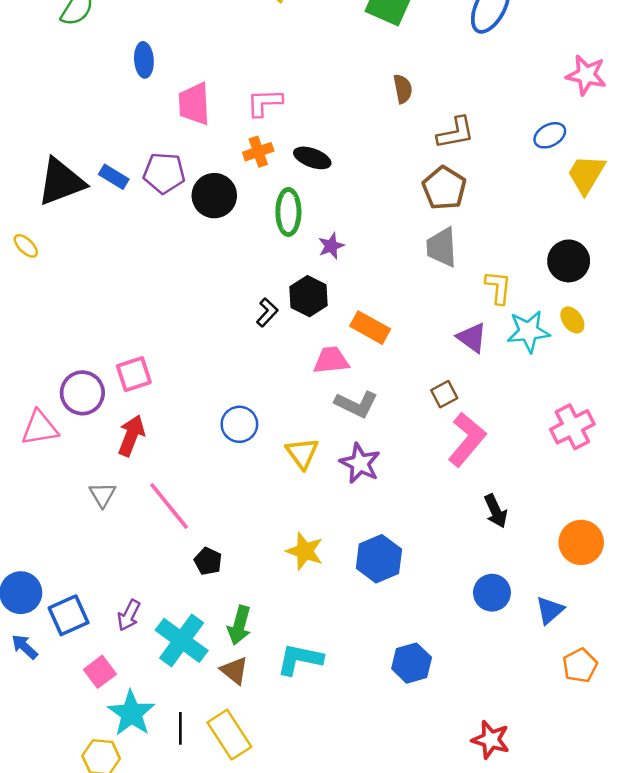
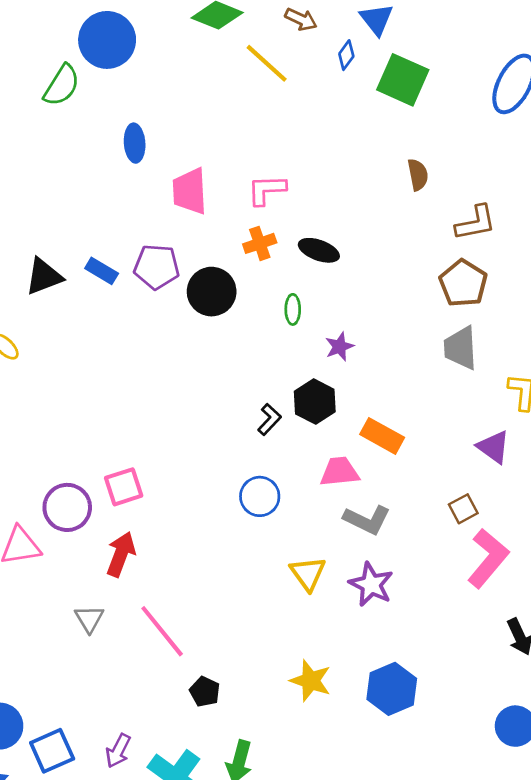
black triangle: (61, 182) -> (44, 276), size x0.7
green ellipse: (288, 212) -> (293, 309), size x0.6
blue circle: (239, 424) -> (260, 496), moved

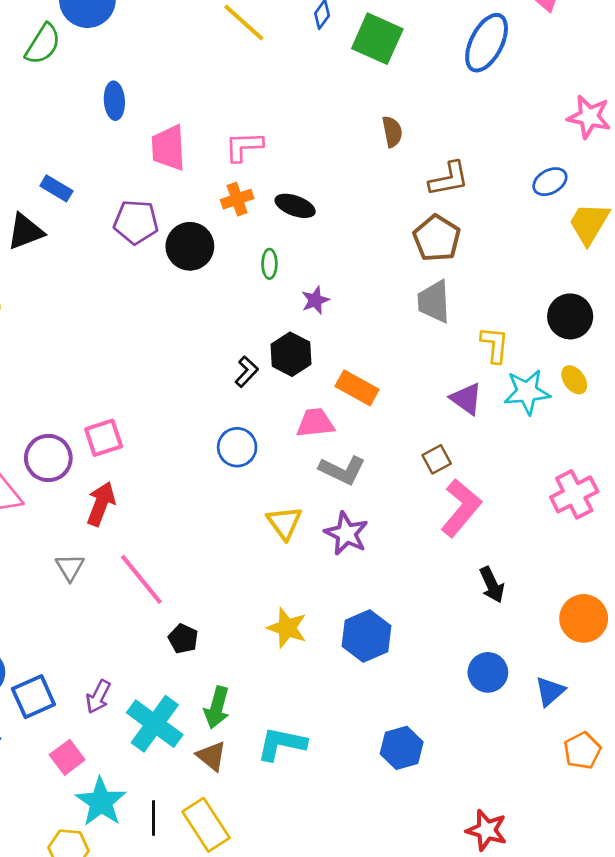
blue rectangle: (102, 271) -> (56, 188), moved

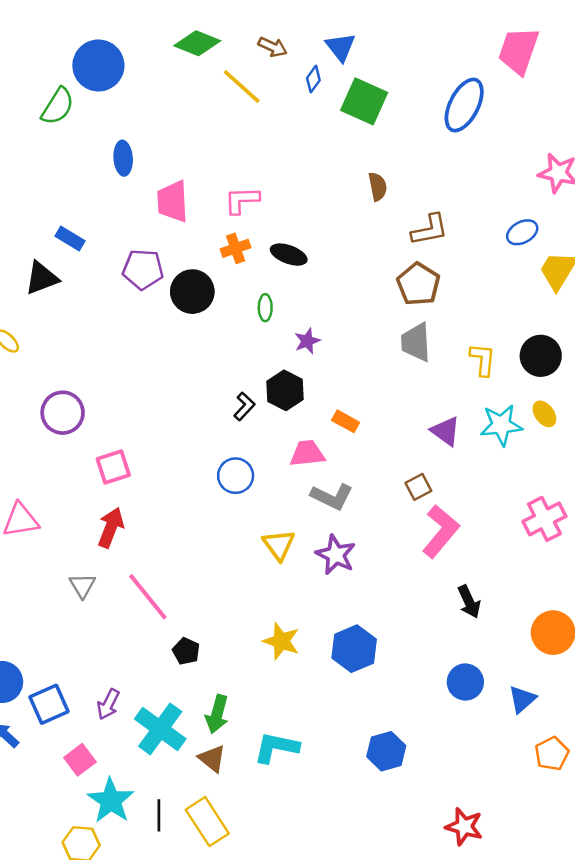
yellow L-shape: (495, 345) -> (483, 360), moved
orange rectangle: (357, 388) -> (346, 421), size x0.7
purple circle: (48, 458) -> (63, 413), moved

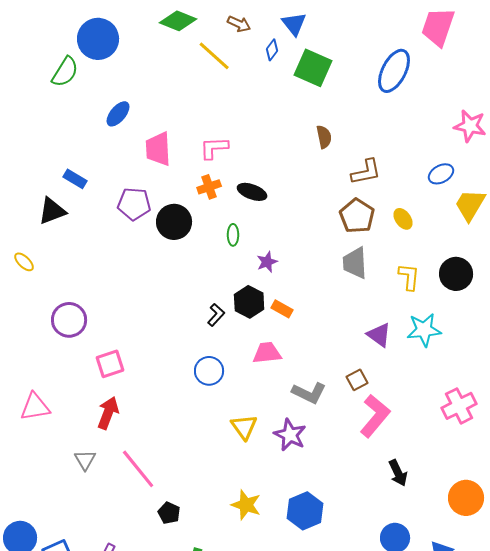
blue ellipse: (123, 158) -> (118, 114), turned 44
yellow ellipse: (544, 414) -> (403, 219), moved
orange rectangle: (346, 421) -> (282, 309), moved
gray L-shape: (332, 497) -> (309, 393), moved

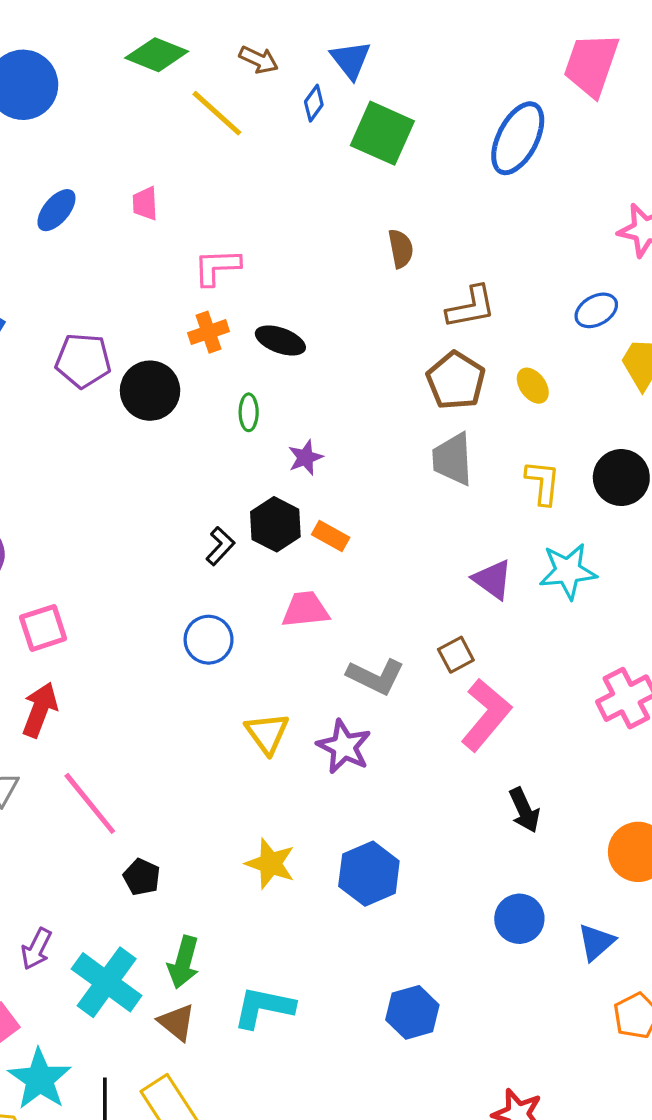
pink trapezoid: (158, 149) -> (145, 203), moved, size x0.6

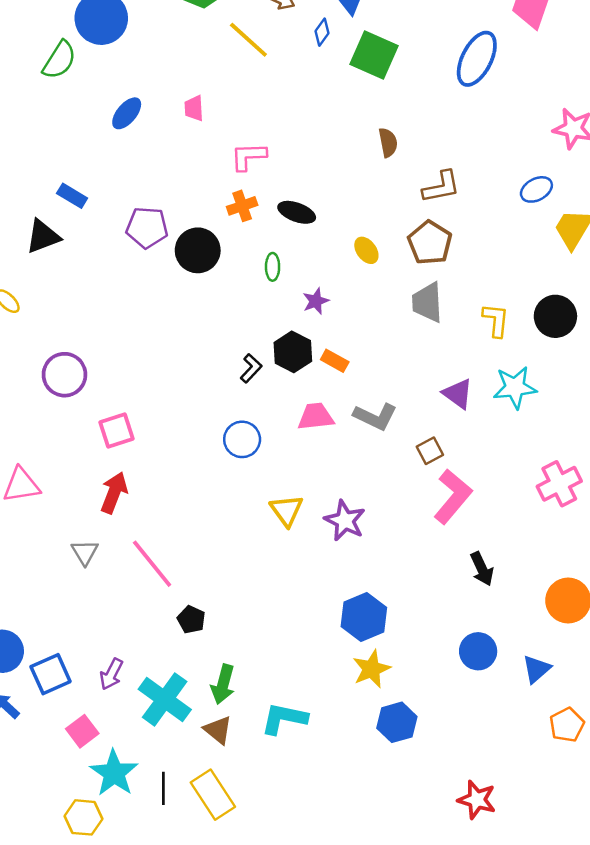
yellow ellipse: (533, 386) -> (366, 250), moved
gray L-shape: (376, 676) -> (375, 417), moved
yellow star: (270, 864) -> (372, 669), moved, turned 30

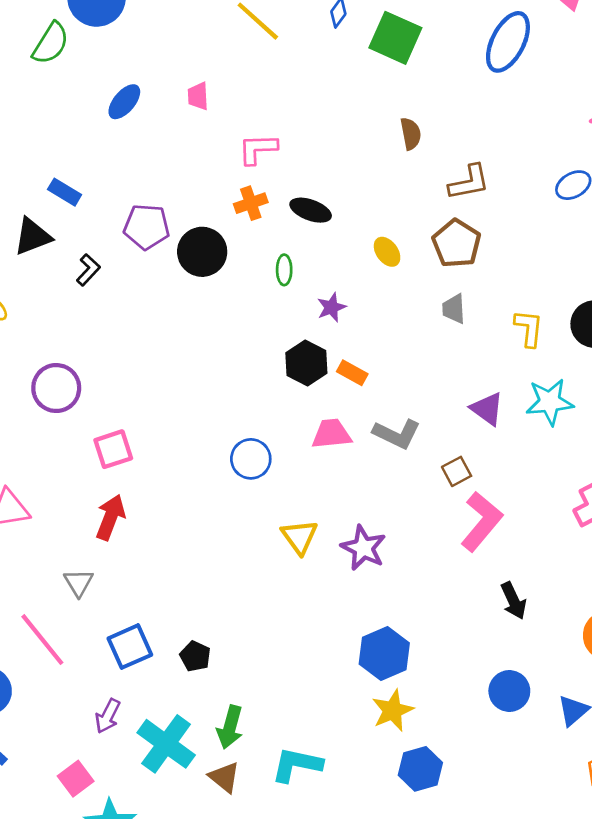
gray trapezoid: (427, 302) -> (454, 309), size x0.7
black L-shape: (251, 368) -> (88, 270), moved
pink line: (152, 564) -> (42, 640), moved
blue square: (51, 674) -> (130, 647), moved

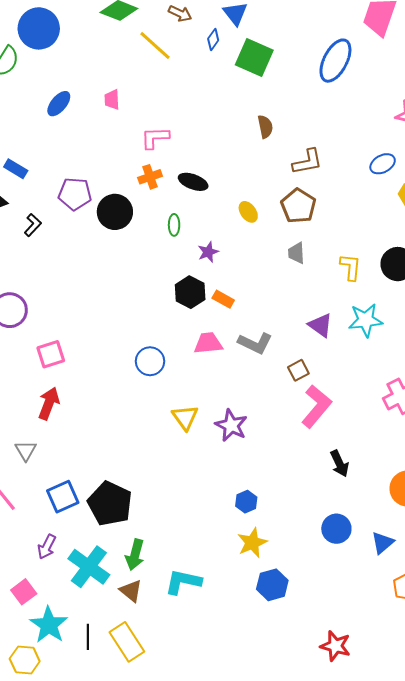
blue hexagon: (384, 653) -> (246, 502), size x0.6
black pentagon: (195, 656) -> (110, 504), size x2.0

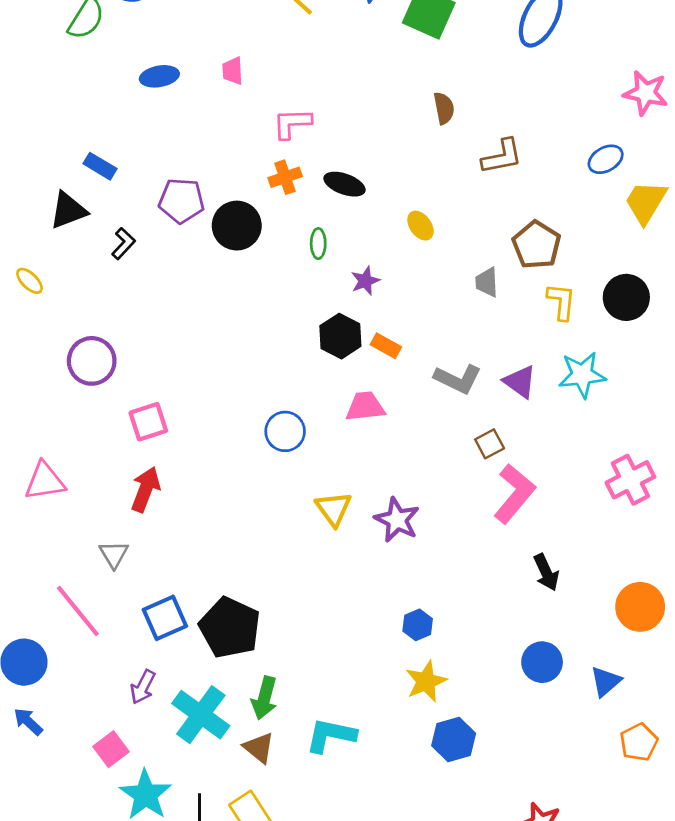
blue ellipse: (59, 104) -> (159, 76), turned 40
brown pentagon: (298, 206) -> (537, 245), moved
gray L-shape: (255, 343) -> (458, 379), moved

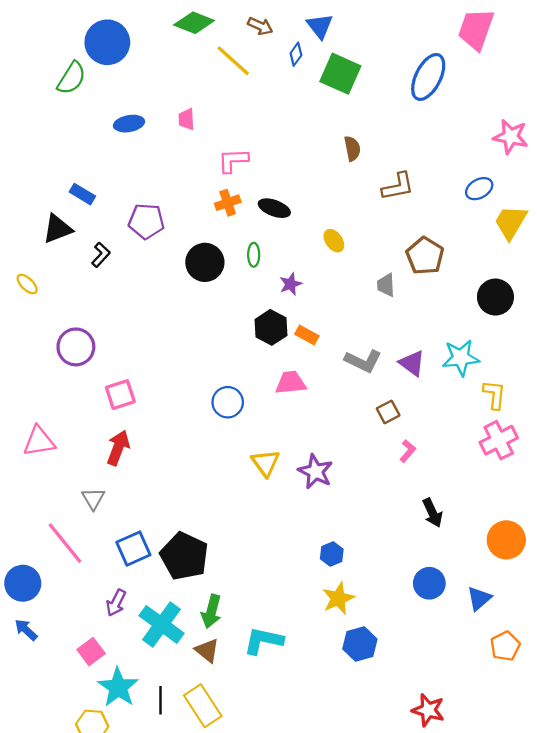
black circle: (237, 226) -> (205, 262), moved
yellow L-shape: (561, 302) -> (494, 395), moved
pink L-shape: (514, 494) -> (408, 451), size x0.5

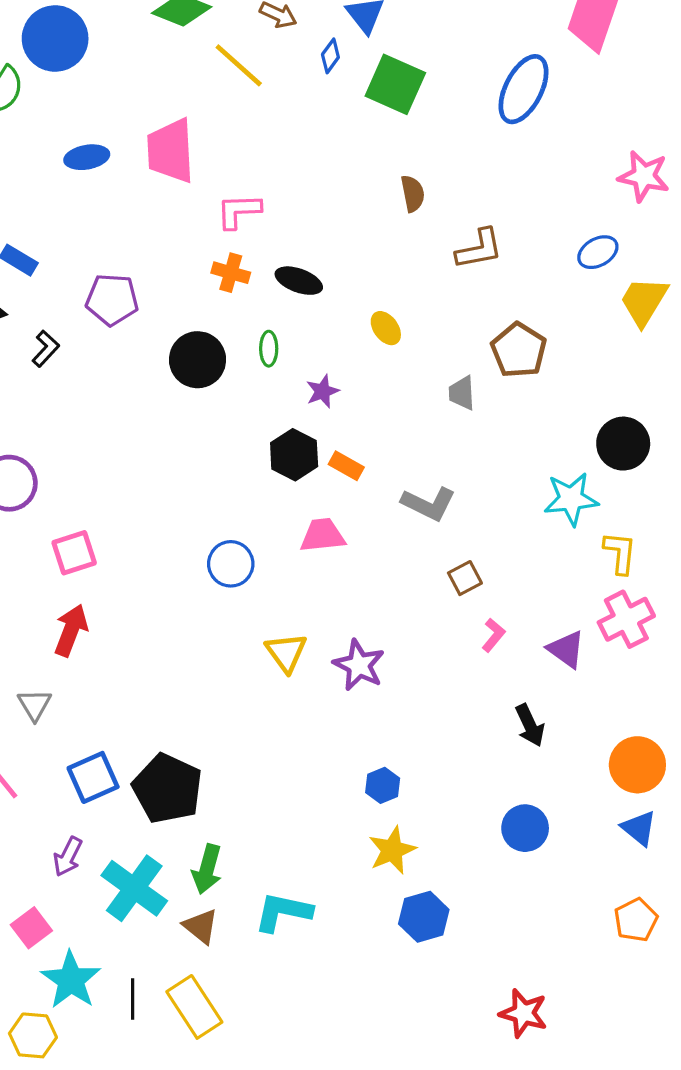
pink trapezoid: (186, 119) -> (171, 151), size x2.0
orange cross: (228, 203) -> (231, 273), turned 35
black circle: (495, 297) -> (623, 444), moved
purple triangle: (412, 363) -> (566, 649), moved
blue triangle: (479, 598) -> (639, 828), moved, turned -40

